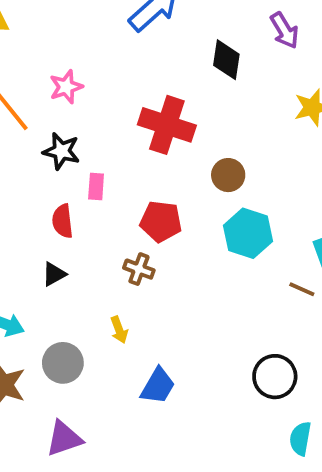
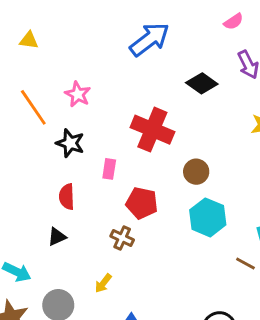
black diamond: (226, 60) -> (202, 83), turned -68
pink star: (66, 87) -> (78, 94), turned -30
pink rectangle: (96, 187) -> (109, 169), moved
yellow arrow: (119, 330) -> (103, 283), turned 54

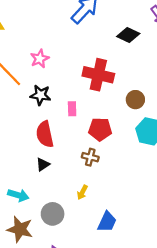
pink star: (78, 94) -> (40, 59), turned 30
red semicircle: (67, 197) -> (45, 134), size x1.4

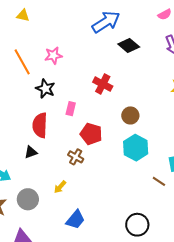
black diamond: (128, 35) -> (129, 45), moved
red cross: (98, 75) -> (103, 84), size x0.7

